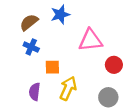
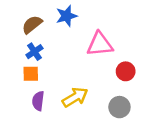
blue cross: (31, 47) -> (34, 52), turned 32
orange square: (52, 67) -> (31, 74), moved
yellow arrow: (68, 88) -> (75, 97), turned 35

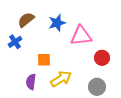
blue star: (66, 16) -> (57, 23), moved
blue cross: (34, 52) -> (15, 42), moved
orange square: (31, 74) -> (44, 60), moved

